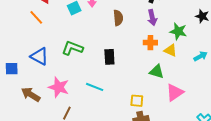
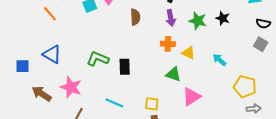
green star: (178, 31) -> (198, 21), moved
green L-shape: (72, 48) -> (98, 59), moved
cyan arrow: (200, 56) -> (220, 60), turned -112
black rectangle: (109, 57) -> (125, 67), moved
cyan line: (95, 87) -> (114, 103), moved

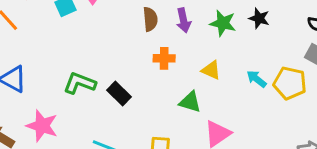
brown semicircle: (135, 17) -> (150, 19), moved
orange cross: (168, 44) -> (164, 58), moved
black rectangle: (125, 67) -> (119, 93), turned -42
yellow pentagon: (245, 87) -> (290, 83), moved

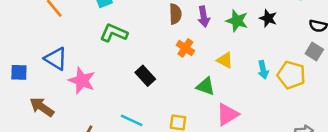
orange cross: (164, 58) -> (185, 48), turned 30
cyan arrow: (257, 79) -> (263, 70), turned -144
green L-shape: (80, 83) -> (114, 33), moved
pink star: (42, 126) -> (82, 81), moved

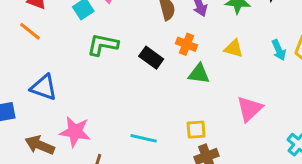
black rectangle: (145, 76) -> (151, 58), moved
pink star: (82, 81) -> (75, 132), moved
green triangle: (206, 86) -> (199, 74), moved

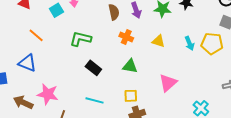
orange line: (30, 31) -> (36, 35), moved
green L-shape: (103, 45) -> (81, 39), moved
black rectangle: (151, 58) -> (93, 68), moved
green triangle: (199, 74) -> (130, 66), moved

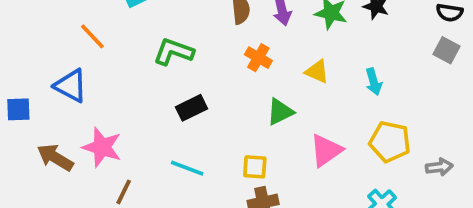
yellow pentagon: (212, 43) -> (390, 142), moved
green triangle: (130, 66) -> (280, 112), moved, turned -42
black rectangle: (93, 68) -> (192, 108), turned -70

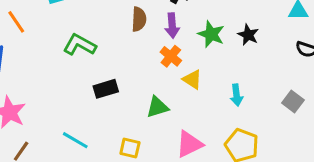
gray square: (446, 50) -> (293, 102), moved
orange cross: (258, 58) -> (171, 56), moved
black rectangle: (192, 108) -> (106, 89), moved

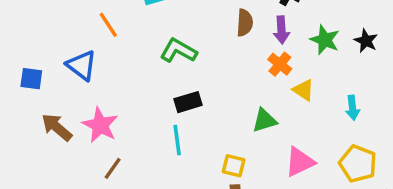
black rectangle: (106, 89) -> (188, 102), moved
cyan line: (75, 140) -> (177, 140), moved, turned 52

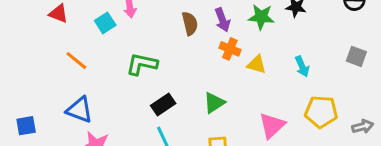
blue triangle: (82, 65) -> (79, 110), moved
green triangle: (264, 120) -> (214, 103), moved

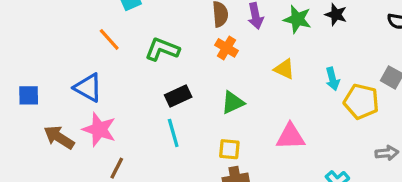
orange cross: (230, 49) -> (227, 48), moved
orange line: (76, 61) -> (109, 39), moved
yellow pentagon: (321, 112) -> (361, 101), moved
pink triangle: (272, 125) -> (290, 137), turned 32

